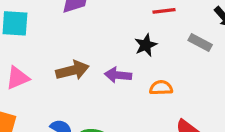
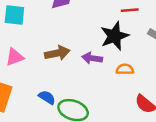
black star: (146, 45) -> (114, 36), size x1.6

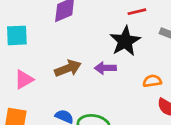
orange semicircle: (125, 69) -> (152, 81), moved

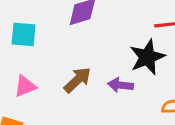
brown arrow: (68, 68) -> (77, 80), turned -30

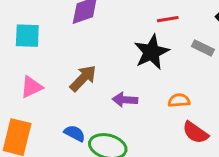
purple arrow: (120, 85) -> (125, 100), moved

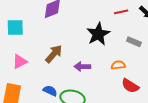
red line: (168, 19) -> (121, 12), moved
gray rectangle: (203, 48) -> (134, 42), moved

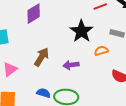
orange semicircle: (118, 65) -> (101, 51), moved

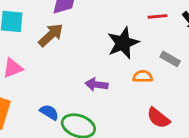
brown arrow: (42, 57) -> (51, 35), moved

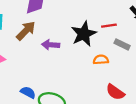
red line: (157, 16) -> (109, 26), moved
purple arrow: (96, 85) -> (51, 45), moved

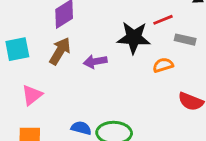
black star: (84, 34) -> (134, 38), turned -30

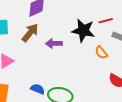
orange semicircle: (163, 65) -> (101, 53), turned -120

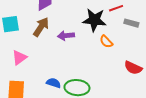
orange semicircle: (101, 53) -> (106, 42), moved

